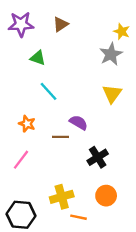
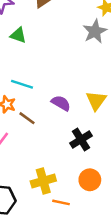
cyan line: (49, 91) -> (22, 84), moved, turned -30
yellow triangle: (112, 94) -> (96, 101), moved
brown line: (61, 137) -> (27, 118), moved, turned 35

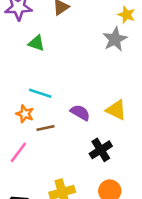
yellow triangle: (96, 101) -> (116, 110), turned -40
brown line: (27, 118) -> (45, 128), turned -48

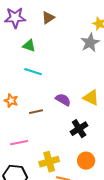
cyan line: (40, 93) -> (33, 72), moved
orange star: (25, 114) -> (11, 101), moved
pink line: (18, 152) -> (19, 143), moved, turned 42

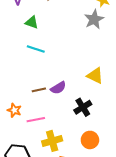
purple semicircle: (63, 100) -> (58, 88), moved, turned 119
orange star: (11, 101) -> (14, 110), moved
pink line: (19, 143) -> (36, 120), moved

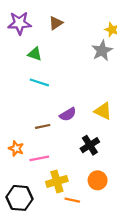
purple semicircle: (58, 88) -> (68, 114), moved

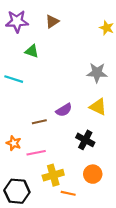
gray star: (102, 51) -> (97, 73), moved, turned 30
cyan line: (39, 82) -> (14, 79), moved
black cross: (90, 145) -> (85, 140), turned -30

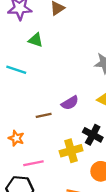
pink line: (36, 153) -> (33, 163), moved
yellow cross: (53, 175) -> (71, 151), moved

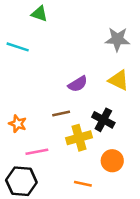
brown line: (44, 115) -> (61, 113), moved

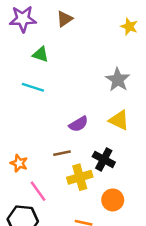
gray star: (117, 39) -> (118, 80), turned 30
cyan line: (18, 47) -> (33, 87), moved
pink line: (37, 152) -> (38, 191), turned 65

